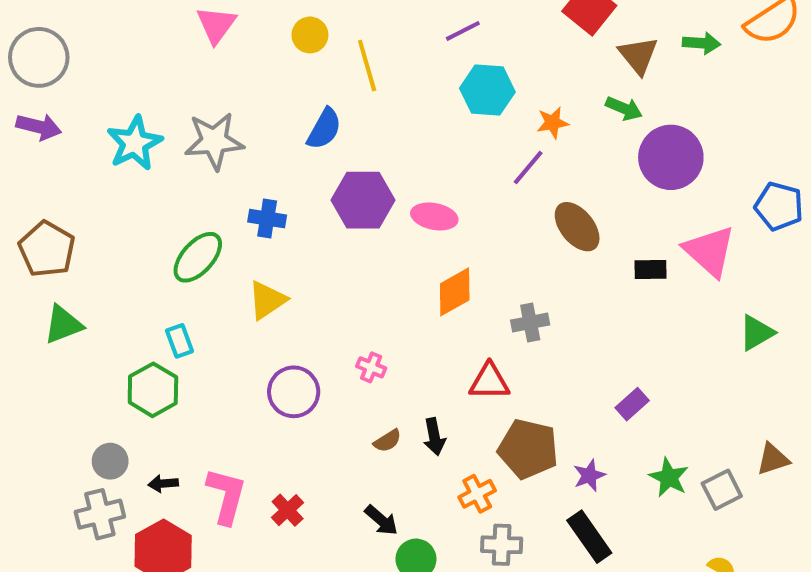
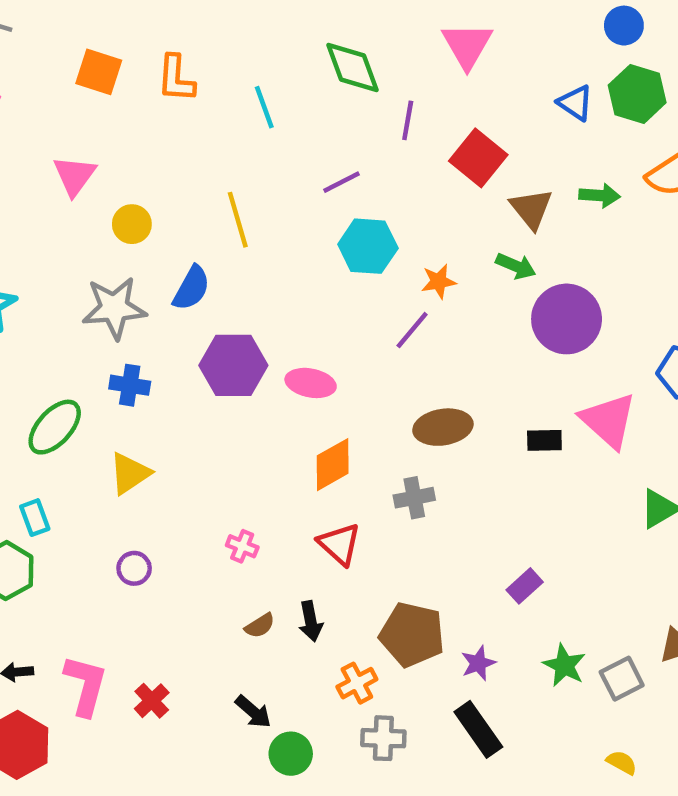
yellow circle: (310, 35) -> (132, 224), moved
gray star: (214, 141) -> (114, 308), moved
brown ellipse: (577, 227) -> (443, 427), moved, turned -60
red triangle: (489, 382) -> (339, 544), moved, turned 42
purple circle: (294, 392) -> (134, 568), moved, size x0.6

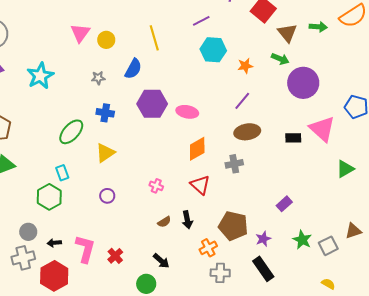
pink triangle: (74, 176) -> (80, 33), moved
gray star: (114, 308) -> (98, 78), size x0.5
purple line: (412, 330) -> (242, 101), moved
green circle: (291, 754) -> (146, 284), moved

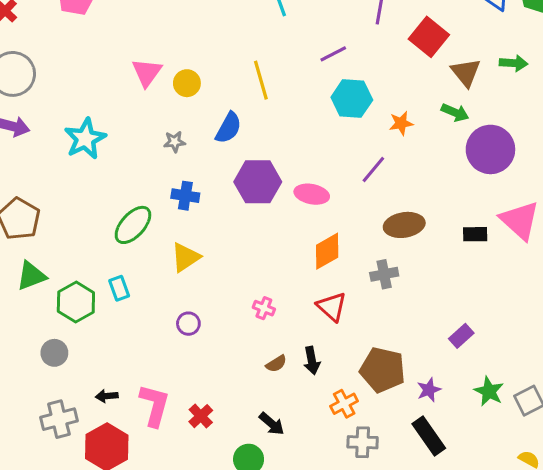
purple line: (242, 101) -> (373, 169), moved
green hexagon: (49, 197) -> (76, 302), moved
gray circle: (28, 232) -> (54, 353), moved

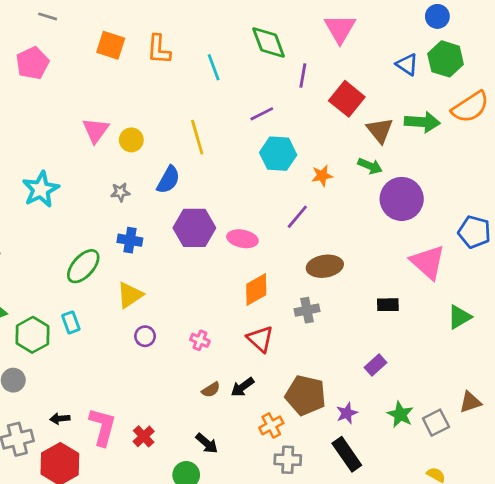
green arrow: (514, 63) -> (422, 122), size x1.4
black rectangle: (475, 234) -> (388, 305), moved
purple circle: (188, 324) -> (145, 336), moved
black arrow: (312, 361) -> (242, 387), turned 65

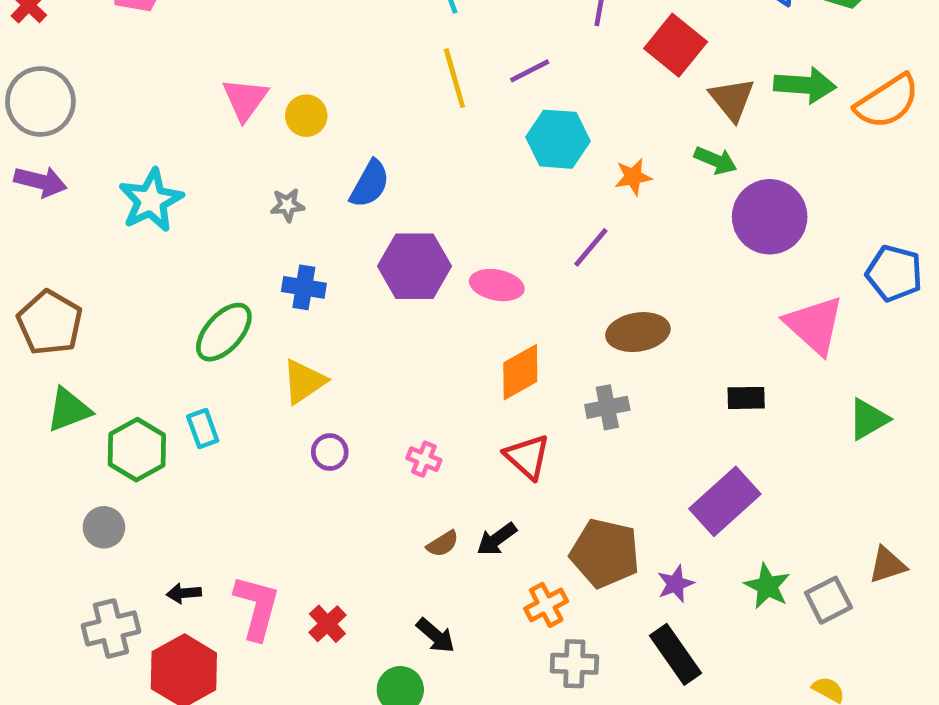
orange semicircle: (470, 107) -> (887, 102), moved
yellow line: (197, 137) -> (454, 78), moved
purple rectangle: (376, 365) -> (725, 501), size x1.8

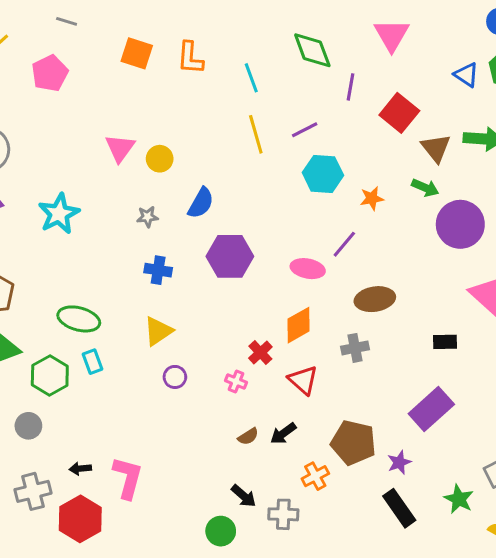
pink ellipse: (497, 285) -> (308, 269), moved
green ellipse: (224, 332) -> (79, 319), moved, turned 63
green star: (767, 586) -> (459, 499), moved
red cross: (327, 624) -> (260, 353), moved
gray cross: (574, 664) -> (283, 514), moved

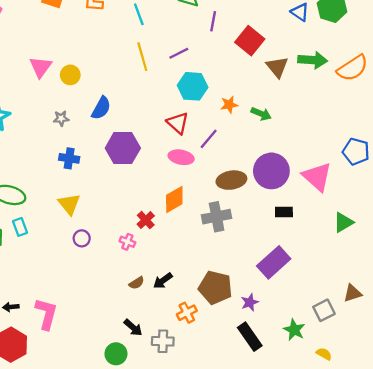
green arrow: (425, 188) -> (261, 114), moved
purple circle: (460, 224) -> (271, 171), moved
yellow triangle: (158, 331) -> (69, 204), turned -35
gray cross: (355, 348) -> (217, 217), size x1.4
red triangle: (303, 380) -> (178, 123), moved

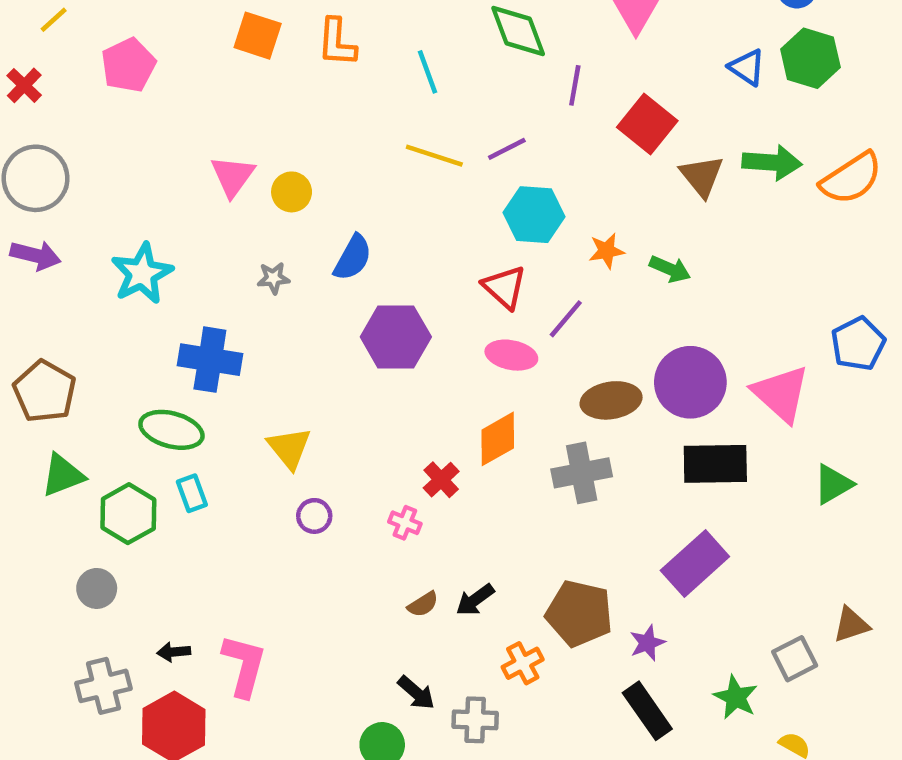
yellow line: (142, 57) -> (434, 156), turned -56
blue pentagon: (356, 152) -> (858, 344), turned 30
blue cross: (69, 158) -> (210, 360), moved, size x1.5
black rectangle: (284, 212) -> (715, 464), size x1.8

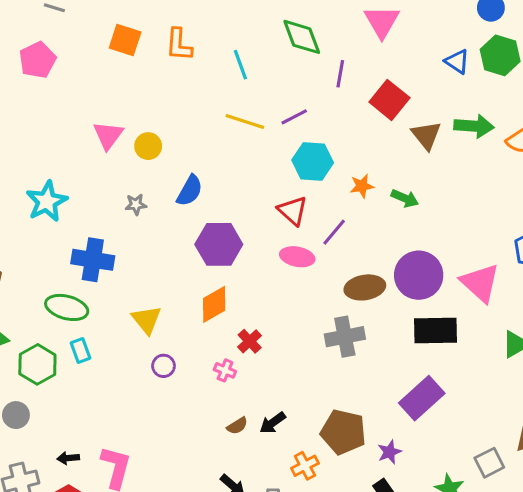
orange diamond: (498, 439) -> (214, 304), moved

